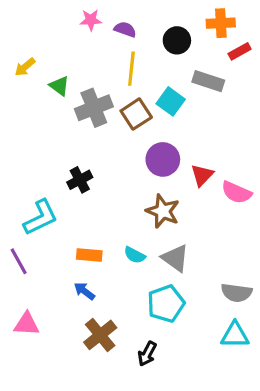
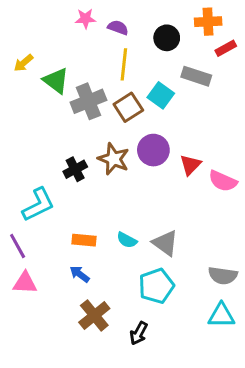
green triangle: (59, 86) -> (56, 81), size x1.4
brown star: (163, 211) -> (114, 159), moved
pink triangle: (26, 324) -> (25, 283), moved

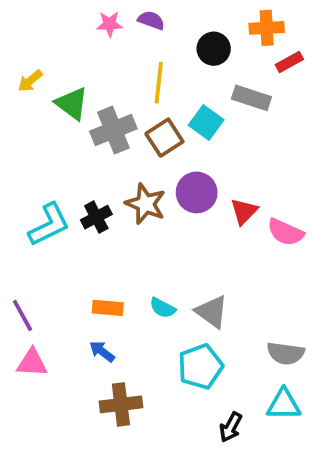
purple semicircle: (118, 27) -> (151, 20), moved
cyan L-shape: (38, 205) -> (49, 225), moved
brown cross: (94, 315) -> (121, 404), turned 32
black arrow: (139, 333) -> (231, 427), moved

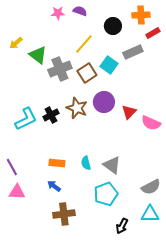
yellow line: (159, 83) -> (84, 44), turned 35
gray rectangle: (251, 98) -> (133, 52), turned -42
cyan semicircle: (163, 308) -> (86, 163), turned 48
gray semicircle: (286, 353) -> (151, 187), turned -36

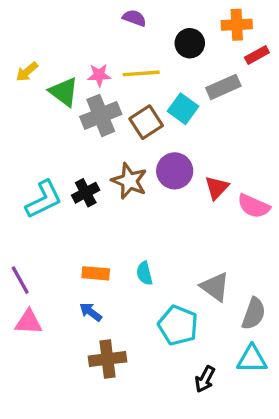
pink star: (58, 13) -> (99, 75), moved
yellow line: (84, 44) -> (141, 73), turned 45
gray triangle: (112, 165) -> (215, 287), moved
gray semicircle: (151, 187) -> (254, 314), turned -42
cyan pentagon: (106, 194) -> (178, 325), turned -30

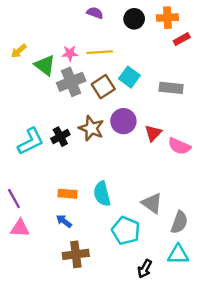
black circle: (190, 43) -> (134, 19), moved
gray rectangle: (223, 87) -> (171, 88), moved, turned 30
cyan semicircle: (144, 273) -> (102, 194), size x1.5

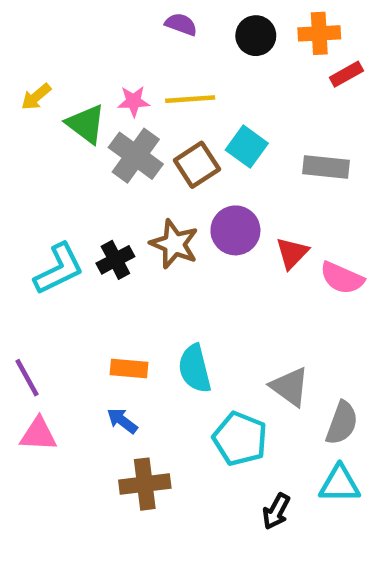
gray cross: (71, 82) -> (136, 156), turned -32

